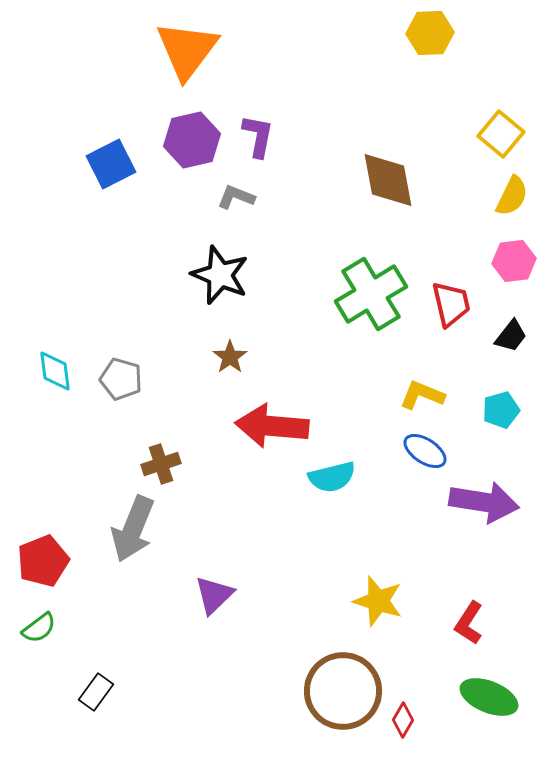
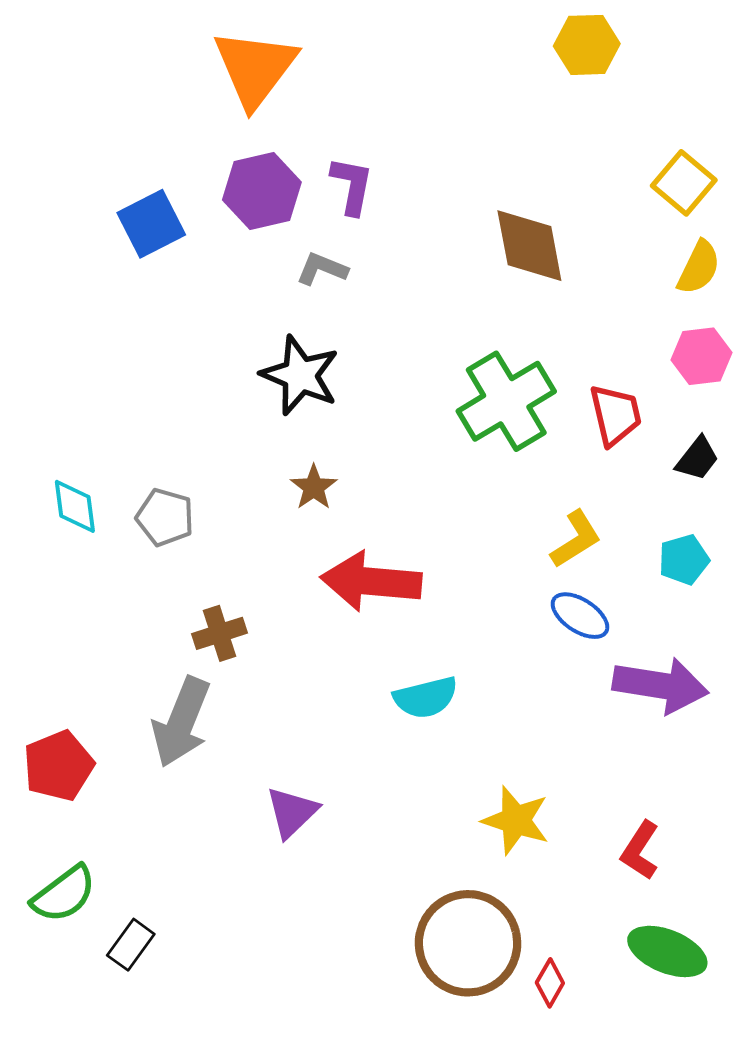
yellow L-shape: (422, 395) -> (576, 539), turned 126
cyan semicircle: (332, 477) -> (426, 698), moved
green semicircle: (39, 628) -> (64, 894), moved, size x1.4

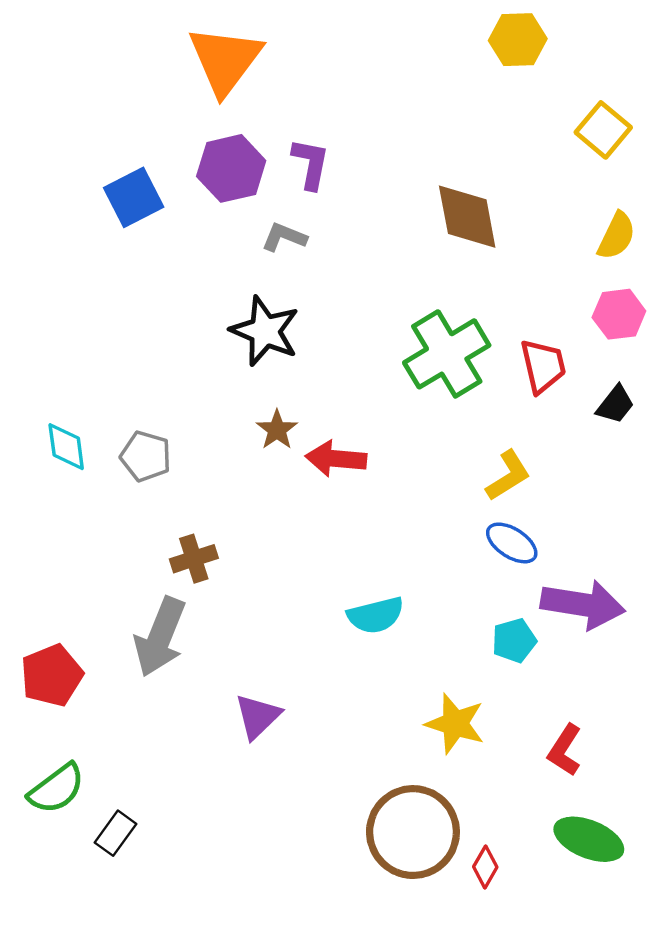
yellow square: (684, 183) -> (603, 130), moved
cyan pentagon: (684, 560) -> (514, 641), moved
red arrow: (371, 581) -> (336, 459), moved, size x0.7

